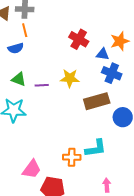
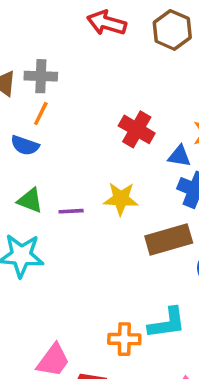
orange line: (25, 30) -> (41, 113), turned 40
blue semicircle: (16, 48) -> (25, 145), turned 35

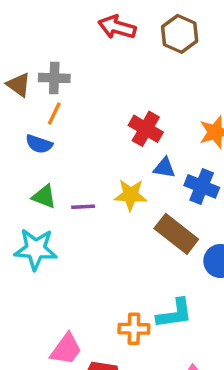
blue triangle: (179, 156) -> (164, 168), moved
brown rectangle: (169, 240) -> (176, 234), turned 54

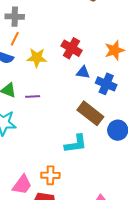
yellow star: (131, 195) -> (37, 58), moved
cyan L-shape: (175, 314) -> (76, 144), moved
orange cross: (134, 329) -> (50, 175), moved

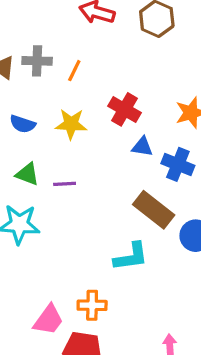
orange line: (15, 39) -> (74, 71), moved

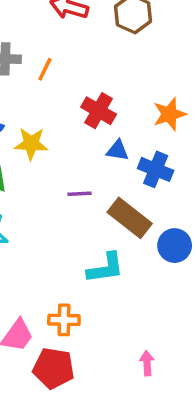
yellow star: (71, 124) -> (31, 144), moved
purple line: (65, 184) -> (80, 194), moved

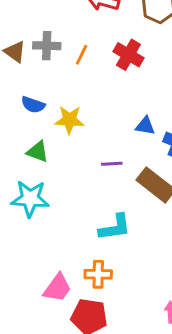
red cross: (99, 111) -> (128, 55), moved
cyan L-shape: (105, 268) -> (115, 227), moved

